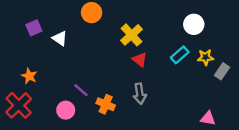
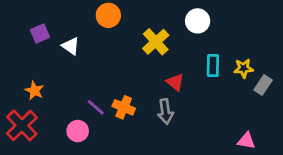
white circle: (194, 24) -> (198, 21), moved
cyan rectangle: (180, 55) -> (213, 66), turned -48
red triangle: (140, 60) -> (175, 82), moved
orange cross: (106, 104) -> (124, 107), moved

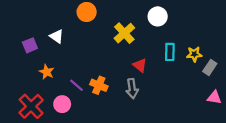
purple square: (40, 33) -> (30, 45), moved
orange star: (34, 91) -> (47, 72), moved
red cross: (22, 125) -> (31, 106), moved
pink triangle: (246, 141) -> (214, 97), moved

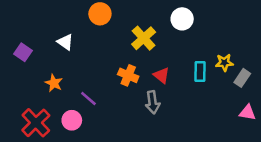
purple square: (30, 45) -> (23, 52), moved, turned -32
cyan rectangle: (170, 52) -> (200, 72), moved
orange cross: (99, 85) -> (128, 75), moved

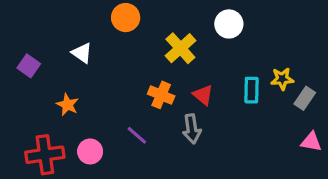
purple line: (88, 98) -> (137, 135), moved
red cross: (36, 123) -> (45, 155), turned 36

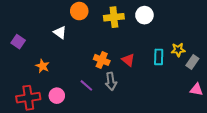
yellow cross: (180, 48) -> (114, 17), moved, turned 36
white triangle: (82, 53) -> (60, 32), moved
gray arrow: (192, 129) -> (111, 81), moved

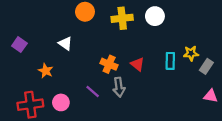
white triangle: (60, 32) -> (65, 43), moved

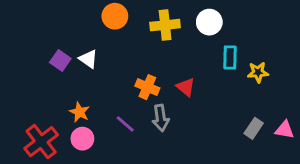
purple square: (19, 45) -> (60, 60), moved
cyan rectangle: (170, 61) -> (230, 58), moved
gray rectangle: (206, 66) -> (254, 128), moved
orange star: (46, 71) -> (79, 112), moved
red cross: (30, 105) -> (41, 142), turned -30

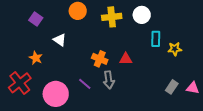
purple square: (60, 60) -> (36, 19), moved
red triangle: (186, 87) -> (126, 59), turned -40
orange star: (79, 112) -> (36, 58), moved
pink circle: (82, 139) -> (56, 94), size x1.6
red cross: (41, 142) -> (20, 83), moved

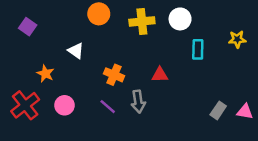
purple square: (36, 19) -> (28, 27), moved
yellow star: (175, 49) -> (237, 39), moved
orange cross: (100, 59) -> (114, 75), moved
pink circle: (56, 94) -> (64, 105), moved, size x0.6

